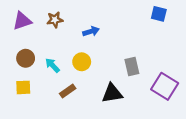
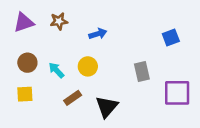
blue square: (159, 14) -> (171, 38), moved, turned -35
purple square: (165, 86) -> (177, 93), turned -32
black triangle: (112, 93) -> (107, 107), moved, turned -40

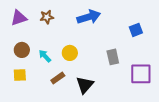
blue arrow: (98, 34) -> (89, 17), moved, size x1.6

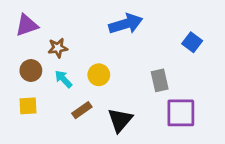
brown star: (47, 17) -> (58, 48), moved
blue square: (136, 30) -> (192, 42), turned -32
purple square: (141, 74) -> (181, 113), moved

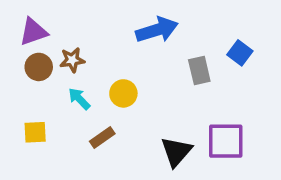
brown circle: (31, 71) -> (39, 67), moved
gray rectangle: (160, 80) -> (199, 71), moved
black triangle: (120, 120) -> (176, 152), moved

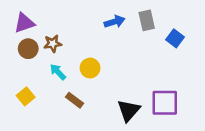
blue arrow: (157, 30) -> (114, 22), size x0.7
gray rectangle: (199, 71) -> (147, 20), moved
yellow square: (35, 132) -> (26, 96), turned -36
brown rectangle: (102, 138) -> (75, 100), turned 72

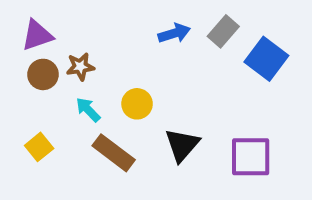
gray rectangle: (147, 20) -> (223, 31), turned 54
blue square: (175, 38) -> (266, 59), size x1.5
brown rectangle: (75, 100) -> (114, 153), size x1.5
black triangle: (129, 111) -> (182, 145), moved

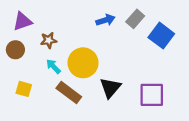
brown circle: (43, 74) -> (15, 50), moved
yellow circle: (137, 104) -> (83, 63), size x1.6
yellow square: (39, 147) -> (24, 89), turned -35

